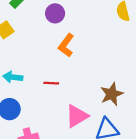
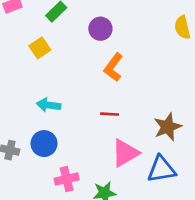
red line: (51, 83) -> (110, 114), moved

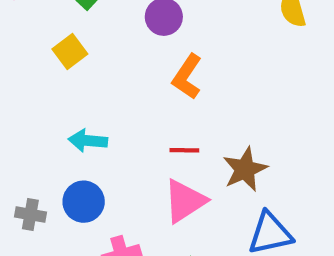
brown star: (168, 127) -> (245, 169), moved
pink triangle: (125, 153) -> (185, 201), moved

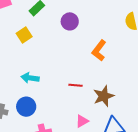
orange L-shape: (187, 77) -> (99, 50), moved
pink triangle: (185, 201) -> (82, 121), moved, size x0.6

